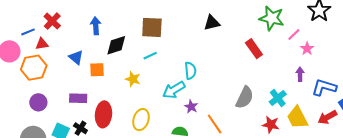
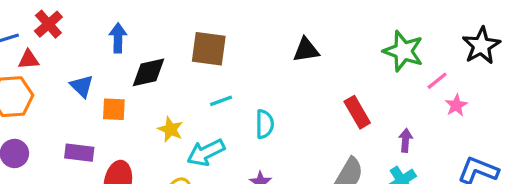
red rectangle: (254, 49) -> (357, 112), moved
cyan line: (150, 56) -> (221, 101), moved
purple arrow: (300, 74) -> (406, 140), moved
cyan arrow: (174, 90) -> (206, 153), moved

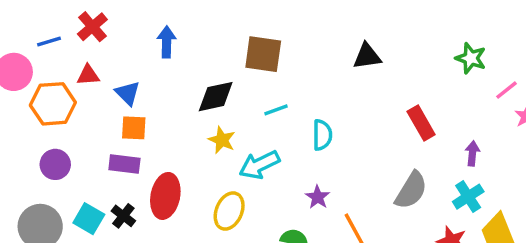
green star: (403, 51) -> (471, 58), size x0.7
red triangle: (29, 60) -> (88, 75), moved
black diamond: (148, 72) -> (216, 97), moved
orange square: (114, 109) -> (134, 128), moved

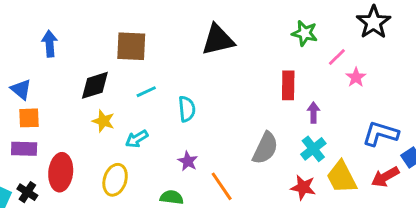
black triangle: (367, 56) -> (218, 40), size x1.4
red rectangle: (421, 123) -> (288, 85), moved, turned 36
cyan arrow: (259, 165) -> (137, 139), size x0.7

